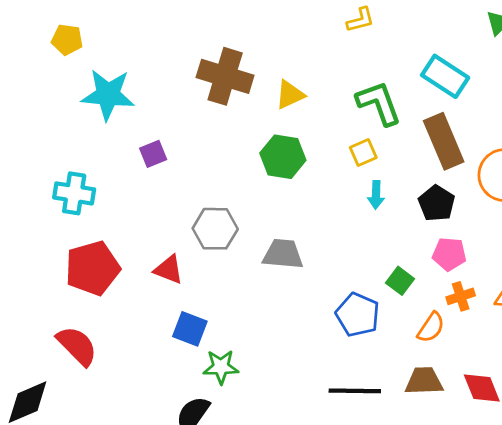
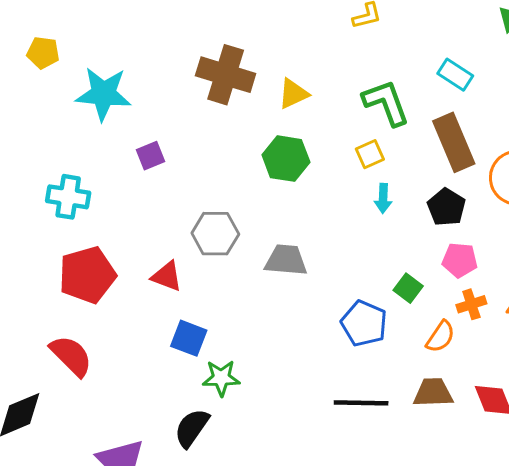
yellow pentagon: (67, 40) -> (43, 53), moved
cyan rectangle: (445, 76) -> (455, 75), size x0.7

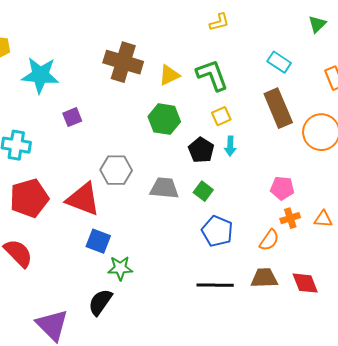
green L-shape: (386, 103) -> (212, 75), moved
black pentagon: (446, 207) -> (201, 150), moved
red triangle: (167, 276) -> (83, 199), size x1.6
green square: (408, 288) -> (203, 191), moved

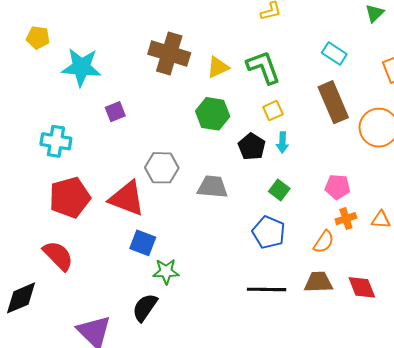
green square: (203, 191) -> (279, 190), moved

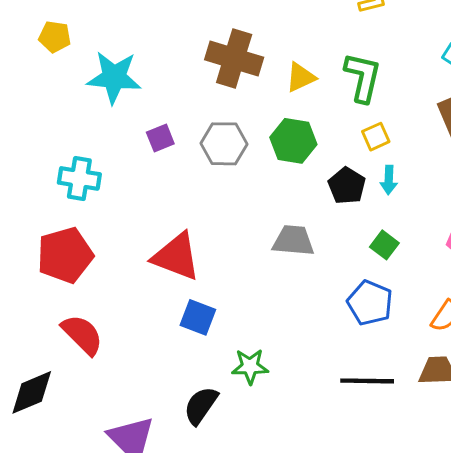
green L-shape: (263, 67) -> (363, 77), turned 33
gray hexagon: (162, 168) -> (224, 144), moved
red pentagon: (70, 197) -> (65, 255), moved
green star: (166, 271) -> (250, 366), moved

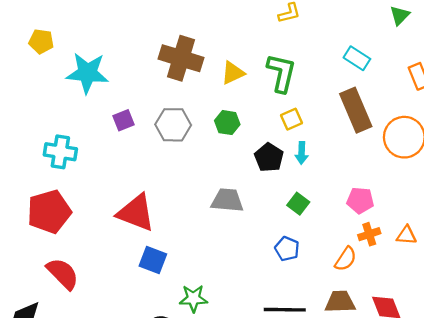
green hexagon: (293, 141) -> (227, 123), size x0.7
blue pentagon: (370, 303) -> (287, 249), size x0.7

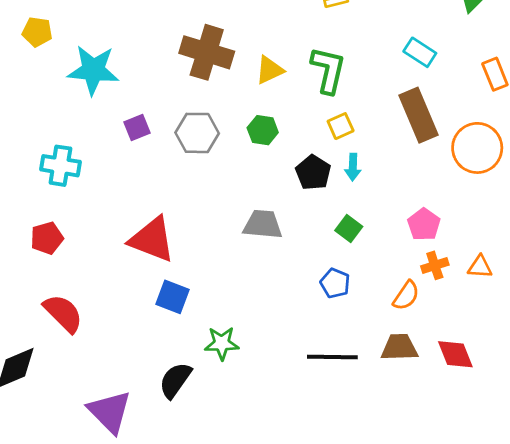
pink pentagon: (360, 200) -> (424, 224), turned 30
red pentagon: (49, 212) -> (47, 238), size x0.6

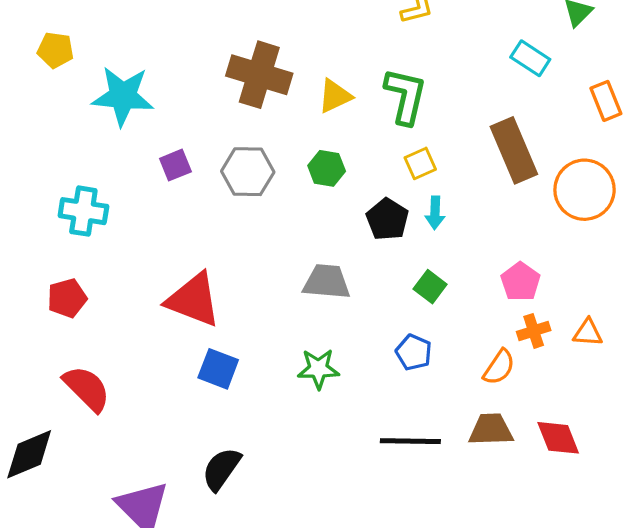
cyan rectangle: (420, 52) -> (530, 58), moved
green star: (222, 343) -> (318, 369), moved

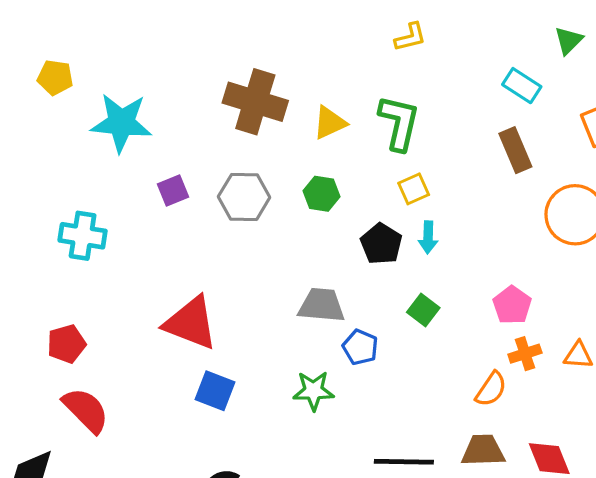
brown rectangle: (514, 150) -> (515, 150), moved, size x0.7
red pentagon: (67, 298) -> (66, 344), moved
blue pentagon: (414, 352) -> (360, 347), moved

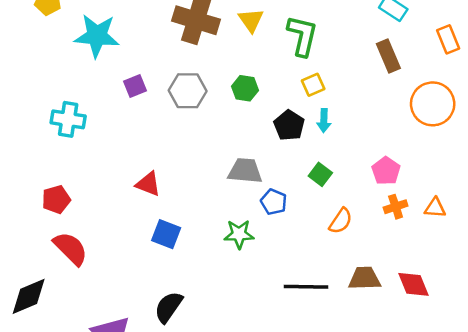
yellow triangle: (330, 123) -> (251, 20), moved, turned -40
red triangle: (191, 323) -> (148, 184), size x0.6
orange semicircle: (491, 389) -> (341, 221), moved

